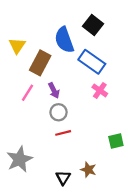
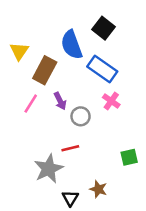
gray circle: (58, 112) -> (81, 116), moved
gray star: (19, 159) -> (49, 169), moved

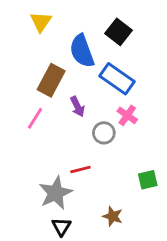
yellow triangle: (19, 51) -> (41, 22), moved
purple arrow: (60, 101) -> (77, 107), moved
gray circle: (81, 116) -> (104, 133), moved
black triangle: (70, 198) -> (61, 227), moved

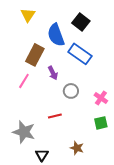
pink cross: (127, 115) -> (101, 98), moved
gray star: (56, 193) -> (24, 132), moved, turned -30

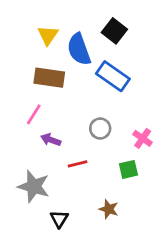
yellow triangle: (28, 15) -> (48, 35), moved
brown rectangle: (35, 55) -> (49, 78), turned 70
purple arrow: (53, 73) -> (51, 140), moved, turned 136
green square: (101, 123) -> (128, 169), moved

